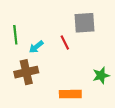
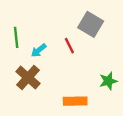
gray square: (85, 23) -> (91, 24), turned 35
brown cross: (26, 72) -> (28, 77), turned -35

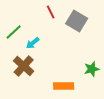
green line: (16, 37) -> (14, 32), turned 54
red line: (69, 46) -> (51, 12), moved

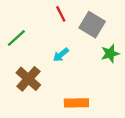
cyan arrow: (33, 43) -> (61, 55), moved
green star: (92, 69) -> (110, 54), moved

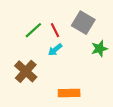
red line: (61, 14) -> (55, 30), moved
green line: (16, 38) -> (33, 30), moved

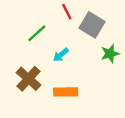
red line: (55, 30) -> (67, 12), moved
orange rectangle: (69, 93) -> (66, 92), moved

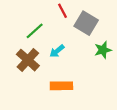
brown cross: (28, 79) -> (28, 60), moved

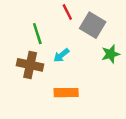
green line: (35, 31) -> (37, 34), turned -66
brown cross: (28, 60) -> (30, 65), turned -30

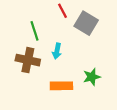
green star: (111, 54) -> (92, 77), moved
cyan arrow: (61, 55) -> (57, 51), turned -40

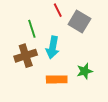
cyan arrow: (57, 51) -> (53, 47), size x1.5
brown cross: (28, 60) -> (26, 56), turned -30

